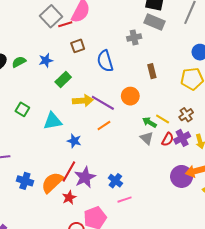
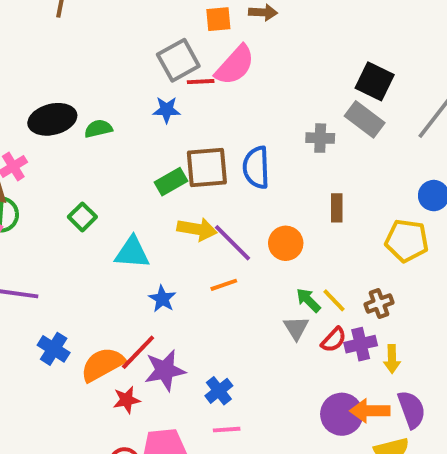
brown square: (78, 46) -> (207, 168), moved, size x1.6
blue star: (46, 60) -> (167, 110), moved

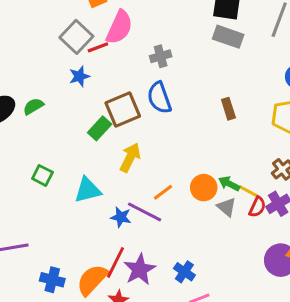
gray cross: (320, 138) -> (161, 56), moved
yellow arrow: (197, 229) -> (130, 157), turned -56
purple line: (232, 243) -> (145, 212), moved
orange circle: (286, 243) -> (204, 188), moved
yellow line: (334, 300) -> (249, 191), moved

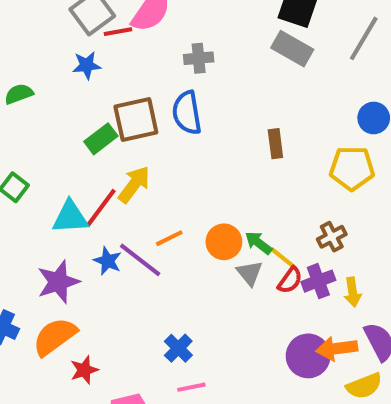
red line: (116, 262) -> (101, 208), moved
purple star: (140, 269) -> (58, 282), moved

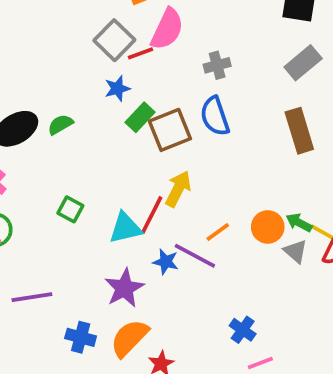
gray rectangle: (292, 49) -> (303, 63), moved, turned -60
green rectangle: (101, 139) -> (140, 117), moved
brown rectangle: (275, 144) -> (299, 131), size x1.6

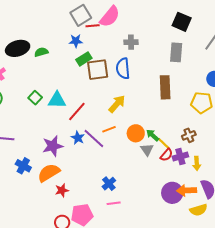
gray rectangle: (303, 63) -> (176, 52), turned -60
yellow arrow: (178, 189) -> (117, 104), moved
cyan triangle: (125, 228) -> (57, 100), moved

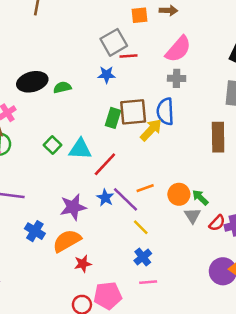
pink semicircle: (110, 17) -> (178, 49), moved
green rectangle: (84, 59) -> (113, 118), moved, turned -42
yellow arrow: (117, 104) -> (151, 130), moved
yellow line: (164, 144) -> (141, 227), moved

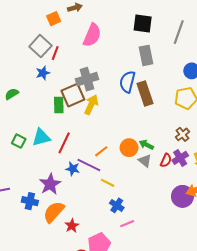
red line: (128, 56) -> (55, 53), turned -48
gray cross: (177, 78) -> (87, 79), moved, size x1.5
blue semicircle: (165, 111) -> (127, 82), moved, turned 35
blue cross: (35, 231) -> (30, 201), moved

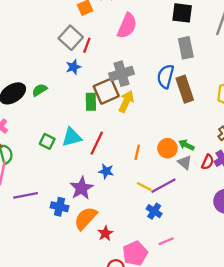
orange line: (101, 151) -> (137, 152), turned -40
purple line: (89, 165) -> (164, 186), moved, turned -55
pink line: (127, 224) -> (166, 241), moved

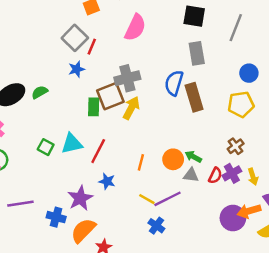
gray triangle: (185, 162) -> (191, 175), turned -35

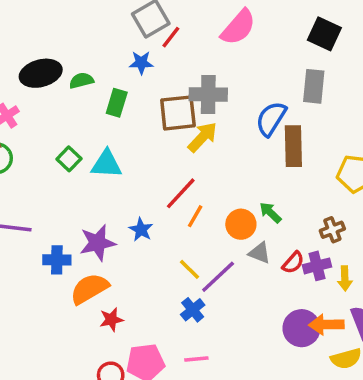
green rectangle: (94, 107) -> (117, 103), moved
red line: (98, 151) -> (181, 193), moved
green arrow: (193, 157) -> (270, 213), moved
purple line: (167, 199) -> (218, 277), turned -32
blue cross: (56, 217) -> (57, 260), turned -30

